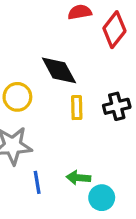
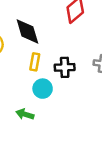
cyan circle: (102, 198) -> (43, 89), moved

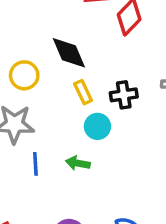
yellow rectangle: (35, 62) -> (83, 92), turned -30

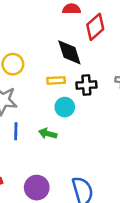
black diamond: (69, 53) -> (69, 52), moved
yellow rectangle: (83, 92) -> (56, 80), turned -72

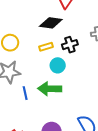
black diamond: (69, 52) -> (51, 23), turned -50
green arrow: (48, 133) -> (50, 89), size x1.6

